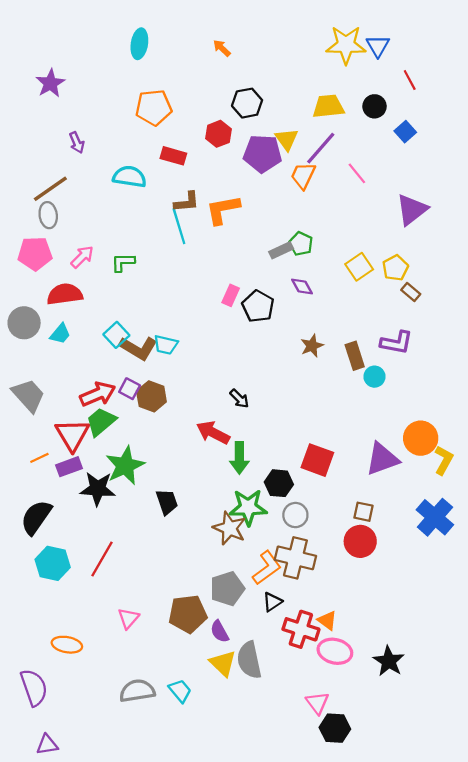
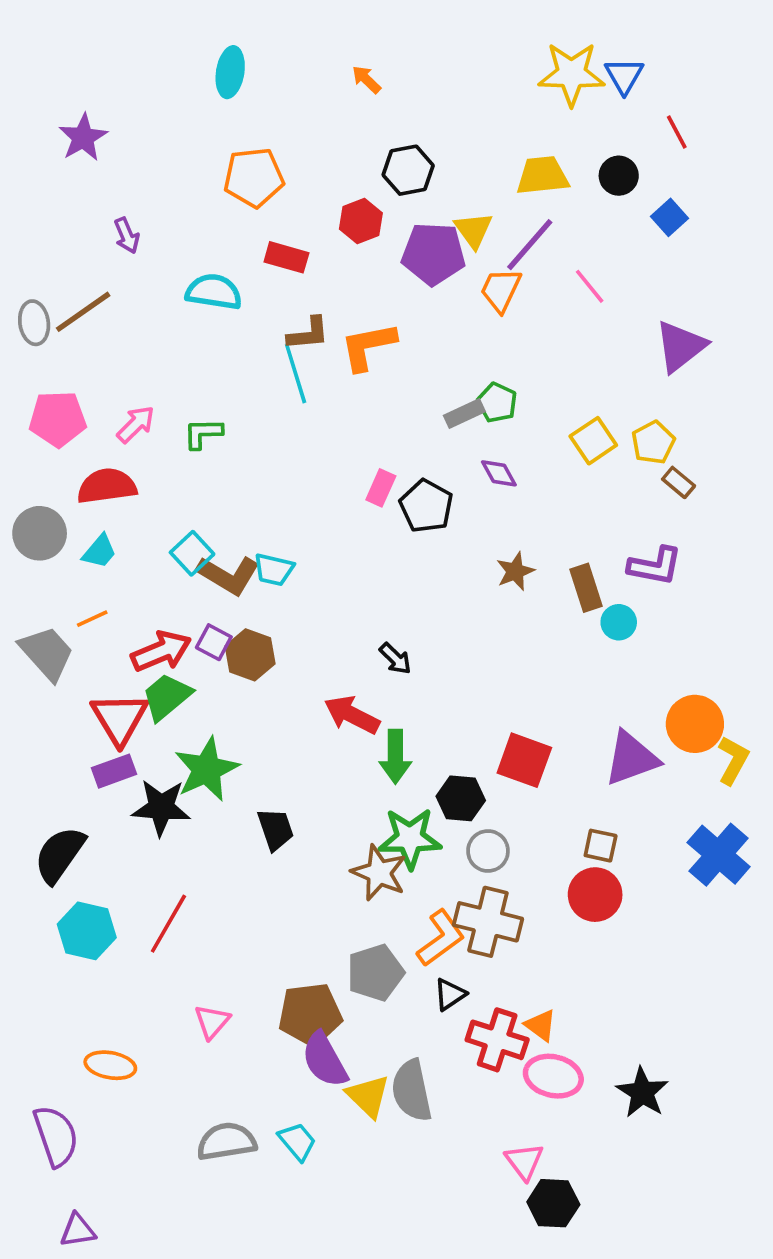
gray ellipse: (48, 215) -> (34, 323), moved
orange line: (39, 458) -> (92, 619), moved
purple semicircle: (220, 631) -> (325, 1060), moved, size x1.5

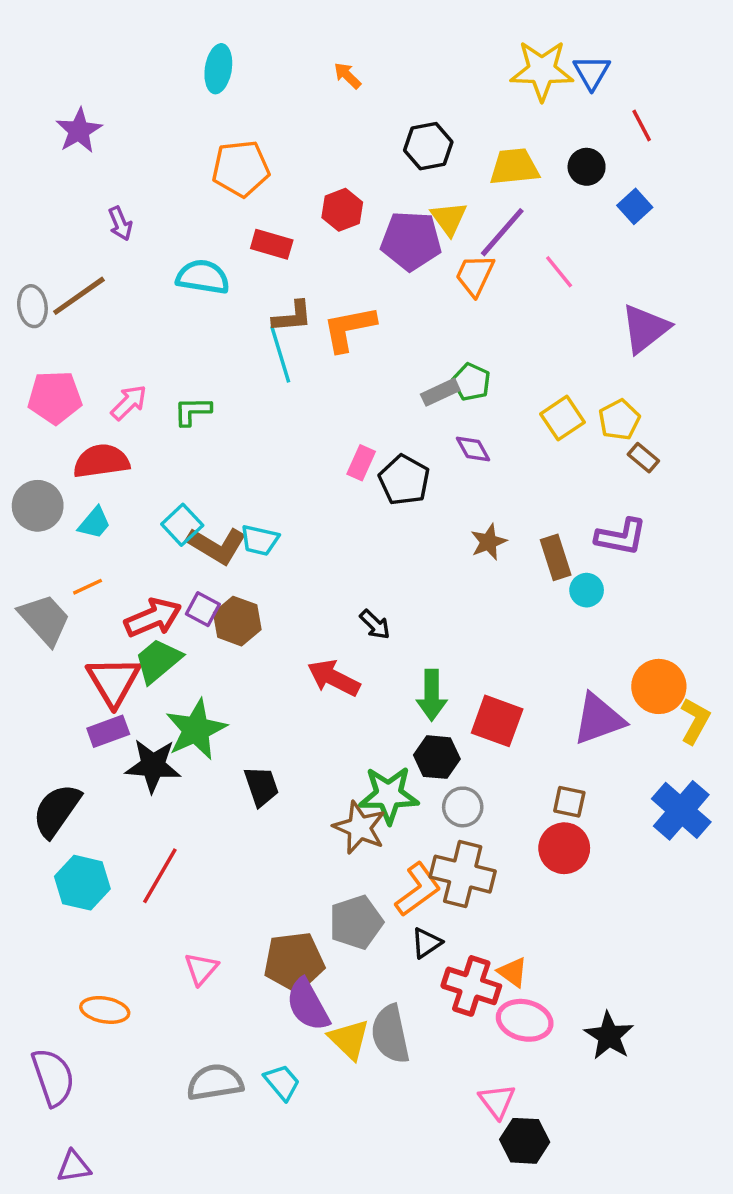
black hexagon: (408, 170) -> (428, 146), moved
green arrow: (395, 757) -> (432, 695), moved

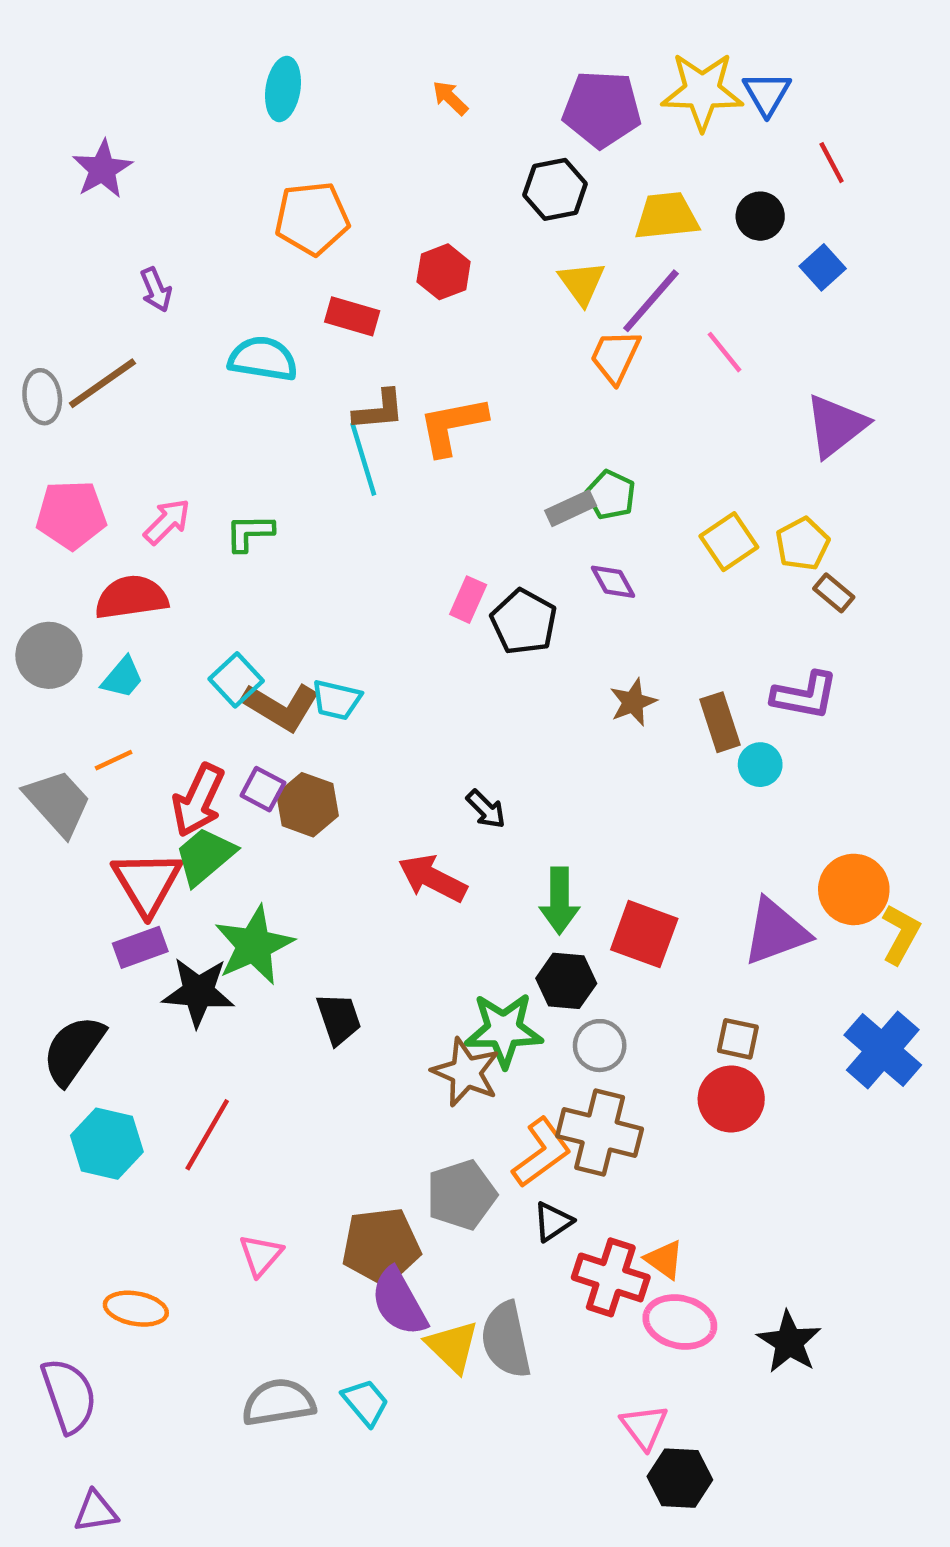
purple pentagon: (411, 241) -> (602, 109), moved
red arrow: (153, 618) -> (198, 800), turned 138

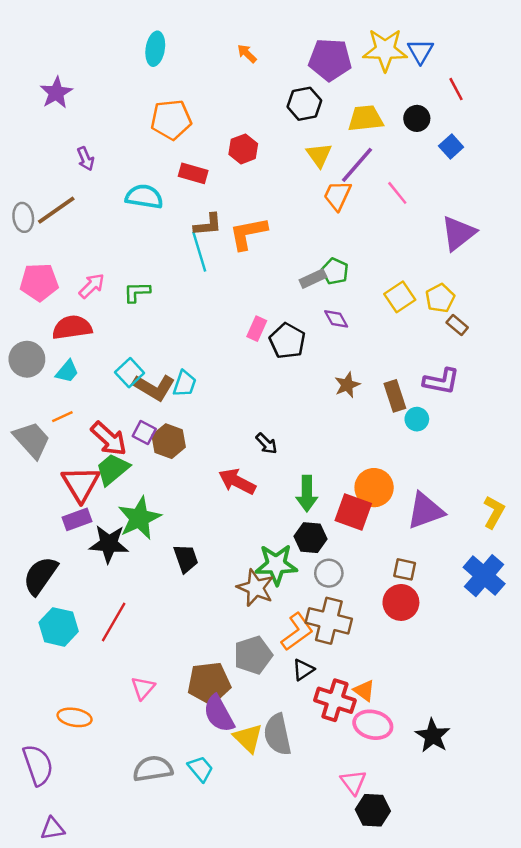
cyan trapezoid: (337, 700) -> (185, 384), turned -84
red arrow: (198, 800) -> (109, 439), turned -72
orange circle: (854, 889) -> (374, 488), moved

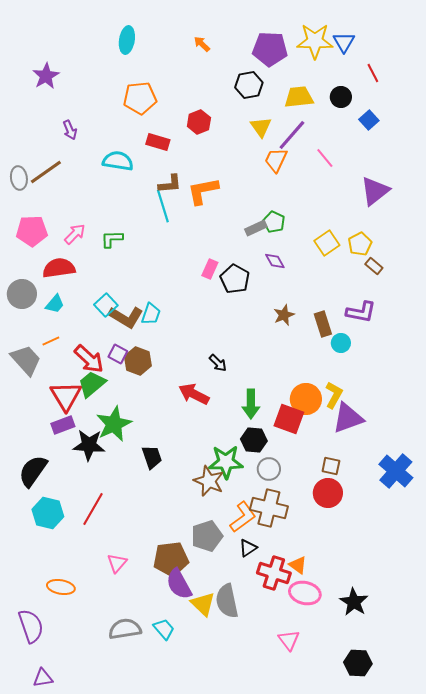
yellow L-shape: (494, 512) -> (334, 395), moved
black hexagon: (373, 810) -> (358, 663), moved

